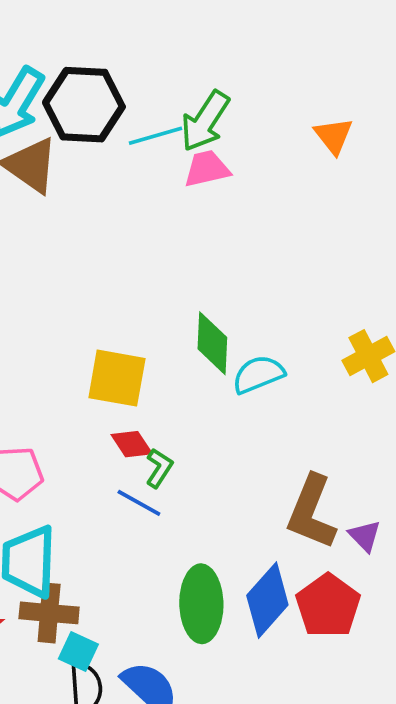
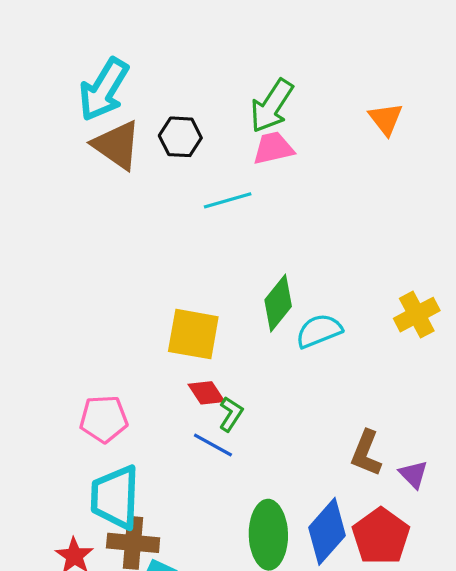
black hexagon: (84, 105) -> (180, 137), moved, size x0.6
cyan line: (155, 136) -> (228, 200), moved
green diamond: (212, 343) -> (278, 303), turned 36
brown L-shape: (311, 512) -> (366, 453), size x0.7

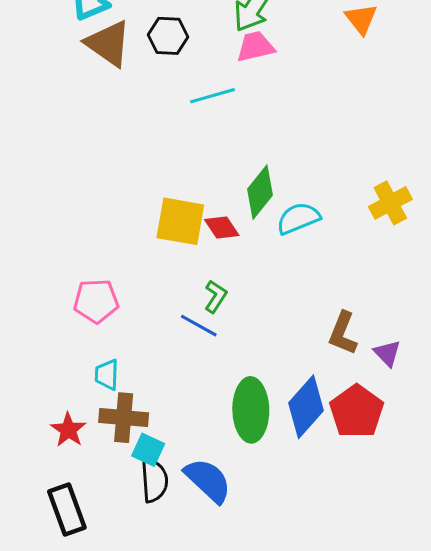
red diamond: (206, 393) -> (222, 227), moved
cyan trapezoid: (115, 497) -> (107, 375), size x0.5

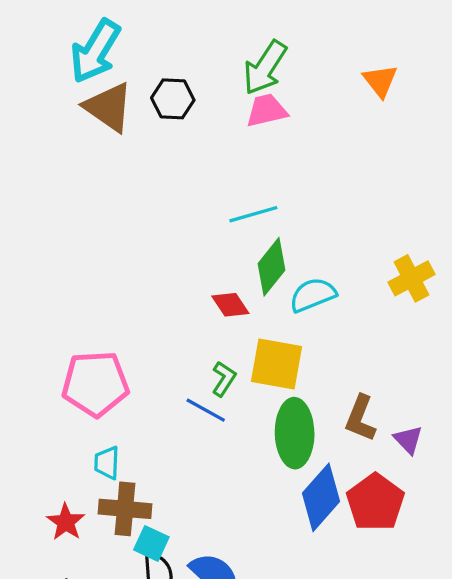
cyan line: (212, 96) -> (253, 214), moved
yellow square: (180, 221) -> (276, 364), moved
pink pentagon: (96, 301) -> (95, 384), size x1.4
green ellipse: (251, 410) -> (295, 433), moved

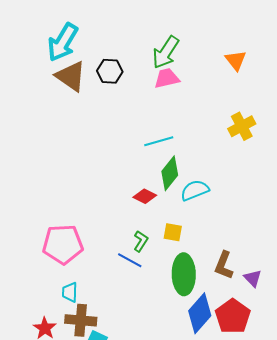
yellow cross: (411, 278) -> (242, 126), moved
red diamond: (230, 305) -> (145, 196), turned -30
yellow square: (276, 364) -> (173, 232), size x0.6

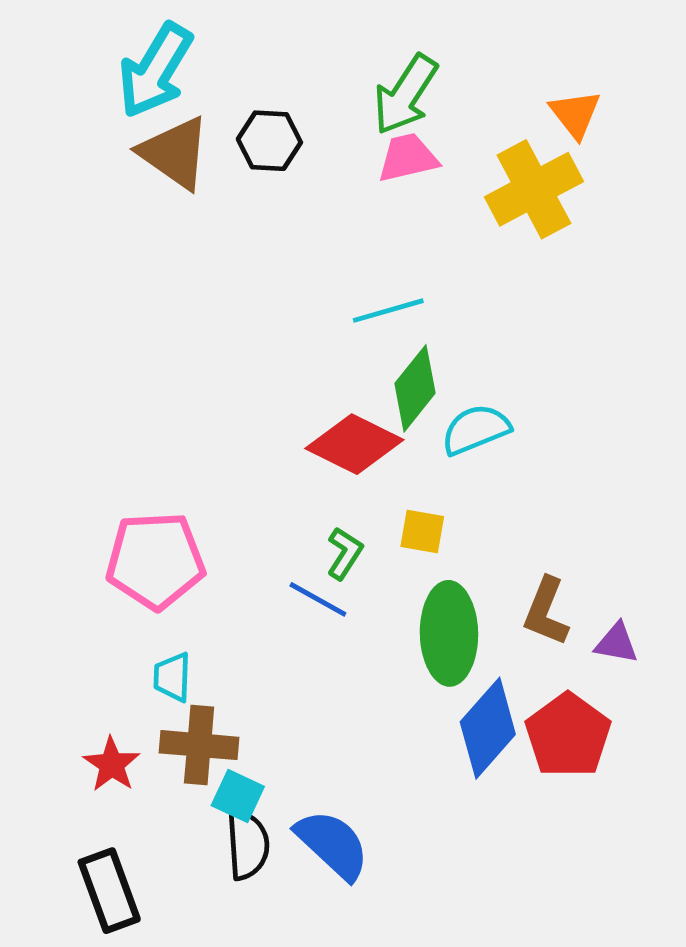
yellow cross: (242, 126) -> (534, 189), moved, size x1.4
red diamond: (145, 196) -> (354, 444), size x1.6
purple triangle: (253, 278) -> (616, 643), turned -36

